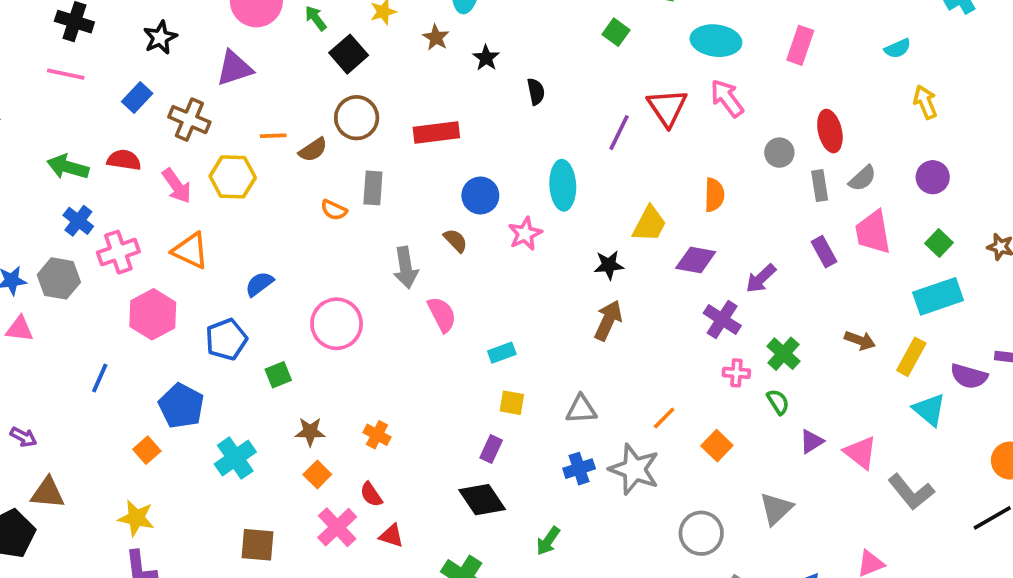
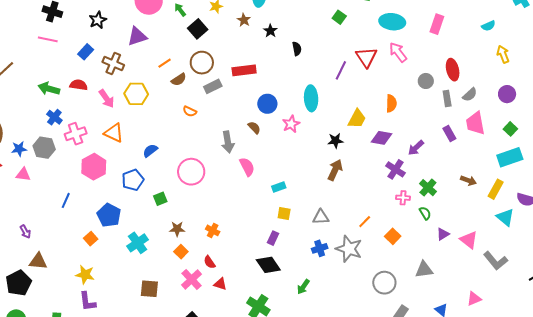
orange line: (273, 136) -> (165, 63), moved, turned -32
gray rectangle: (373, 188) -> (213, 86), moved, turned 60
purple arrow: (23, 437) -> (25, 232), turned 32
gray triangle: (776, 509) -> (424, 270), turned 36

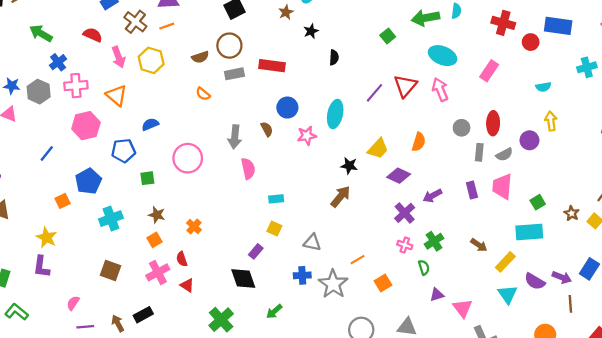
orange line: (165, 63) -> (167, 26), moved
green arrow: (49, 89) -> (41, 33), moved
purple circle: (507, 94) -> (529, 140), moved

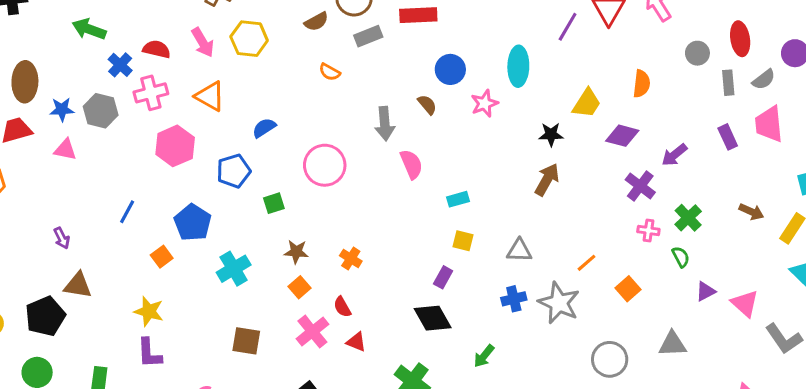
red semicircle: (93, 35) -> (157, 49), moved
blue line: (47, 154) -> (127, 212), moved

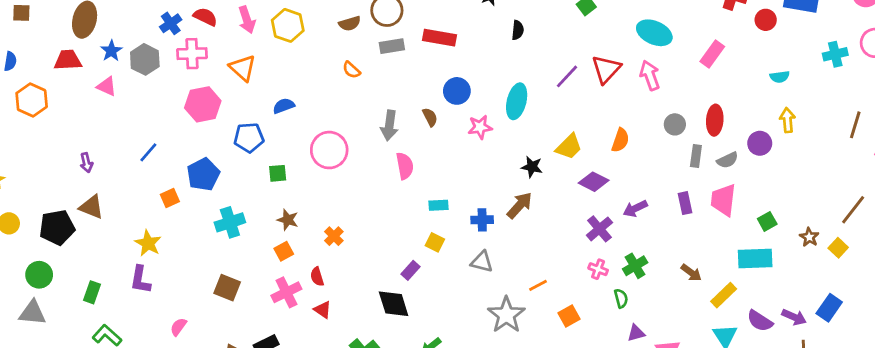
blue star: (62, 109) -> (111, 51), turned 30
blue cross: (514, 299) -> (482, 220), moved

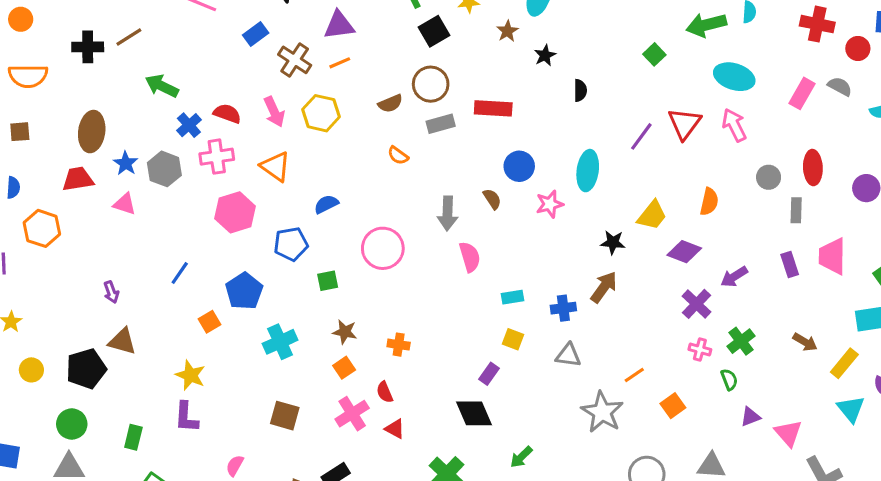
gray semicircle: (727, 160) -> (840, 86), moved, turned -120
orange cross: (334, 236) -> (399, 345), turned -30

